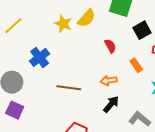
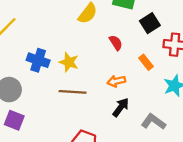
yellow star: (63, 24) -> (69, 62), moved
blue cross: (40, 57) -> (38, 60), turned -30

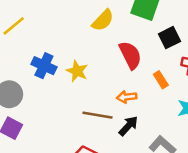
red semicircle: (116, 43) -> (130, 55), size x1.6
brown line: (73, 92) -> (98, 115), moved

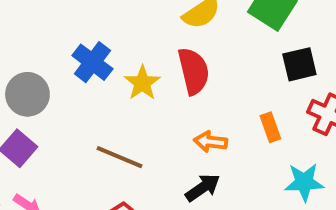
red semicircle: (130, 55) -> (194, 71), moved
brown line: (98, 115) -> (120, 157), moved

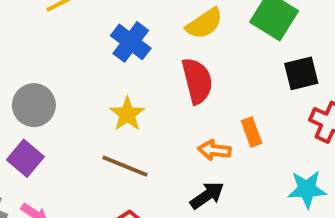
blue cross: (92, 62) -> (131, 42), moved
yellow star: (142, 83) -> (127, 114), moved
orange rectangle: (270, 127) -> (251, 132), moved

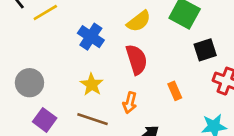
orange arrow: (214, 150) -> (130, 103), moved, turned -78
purple square: (25, 158) -> (45, 120), moved

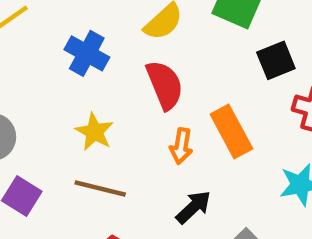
orange rectangle: (175, 91) -> (231, 132), size x1.6
orange arrow: (130, 103) -> (181, 146), moved

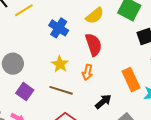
orange rectangle: (231, 132) -> (131, 80), moved
orange arrow: (181, 146) -> (87, 72), moved

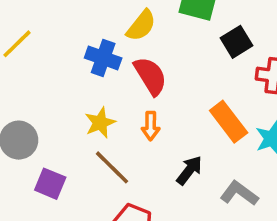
blue cross: (59, 28) -> (103, 58), moved
yellow star: (60, 64) -> (100, 123), turned 30
brown line: (61, 90) -> (112, 167), turned 40

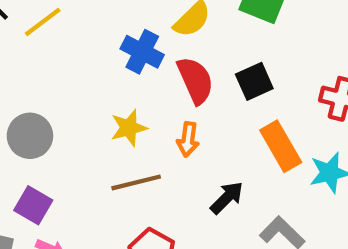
black square: (236, 42) -> (254, 81), moved
brown line: (112, 167) -> (136, 182), turned -66
purple square: (50, 184) -> (33, 205), moved

